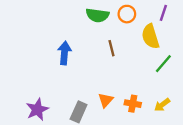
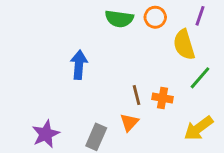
brown line: (112, 48) -> (137, 95), moved
orange cross: (133, 104) -> (162, 98), moved
yellow arrow: (162, 105) -> (198, 128), size x1.5

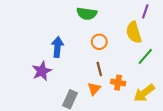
orange circle: (155, 17) -> (99, 42), moved
orange cross: (162, 98) -> (118, 83), moved
purple star: (46, 134) -> (42, 71), moved

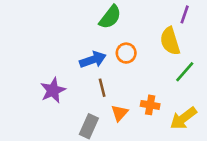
green semicircle: (87, 14) -> (110, 17), turned -60
blue arrow: (57, 47) -> (93, 60), moved, turned 66
brown line: (99, 69) -> (102, 88), moved

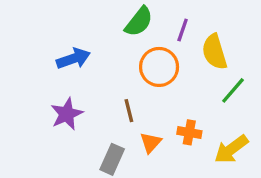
purple line: (185, 14) -> (183, 30), moved
orange circle: (126, 53) -> (159, 67), size x1.5
blue arrow: (93, 60) -> (73, 59), moved

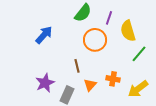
blue arrow: (73, 59) -> (44, 35), turned -30
purple star: (67, 114) -> (45, 83), moved

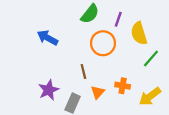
blue arrow: (44, 35) -> (47, 38), turned -102

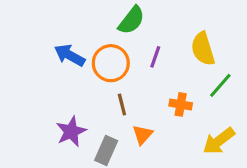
purple line: (118, 19) -> (155, 57), moved
orange circle: (103, 43) -> (111, 63), moved
orange cross: (123, 86) -> (181, 104), moved

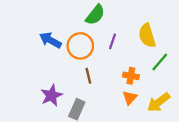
orange triangle: (143, 135) -> (130, 98), moved

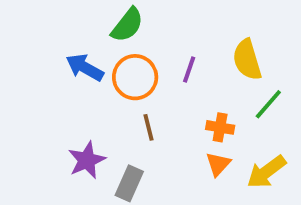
green semicircle: (95, 15) -> (127, 25), moved

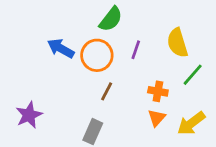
green semicircle: (127, 25) -> (111, 19), moved
brown line: (149, 127) -> (107, 91), turned 42
purple star: (87, 160) -> (29, 115), moved

